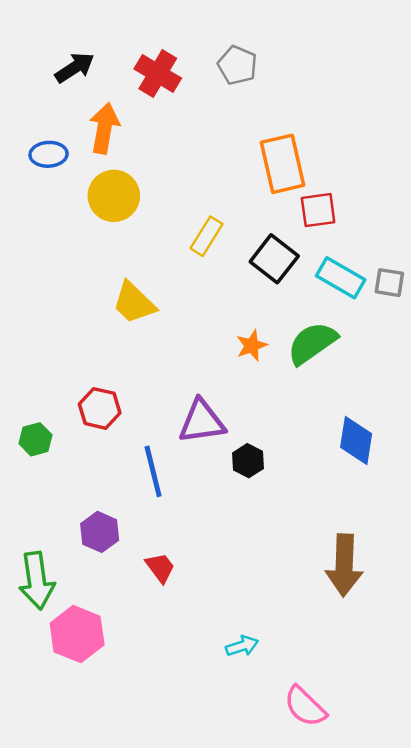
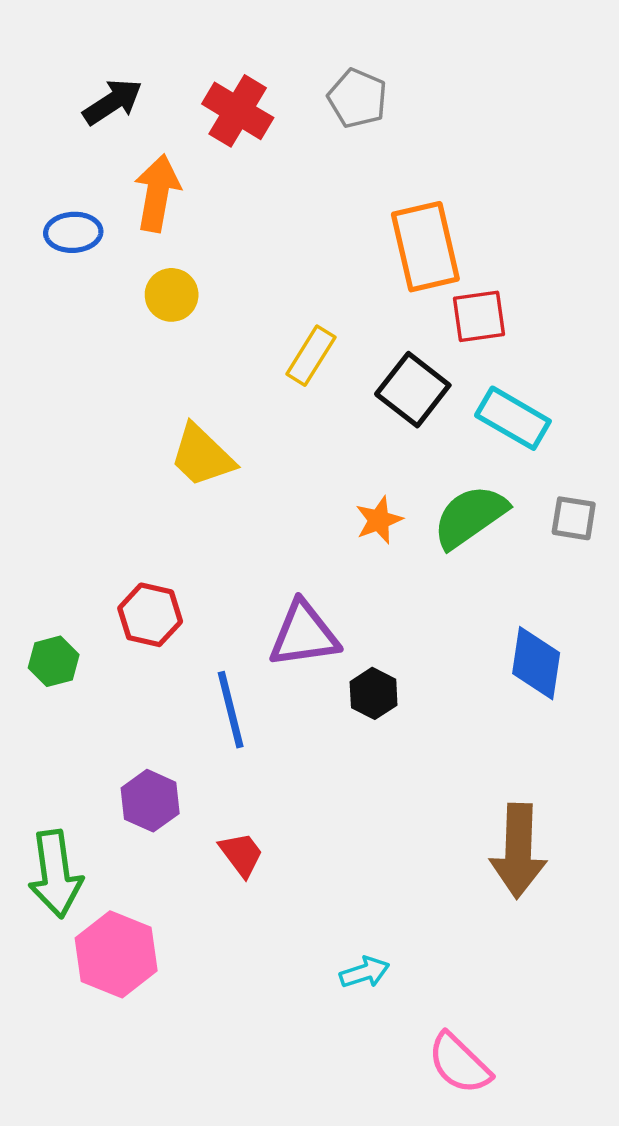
yellow circle: (114, 196) -> (172, 295), size x0.7
gray square: (389, 283) -> (574, 518), moved

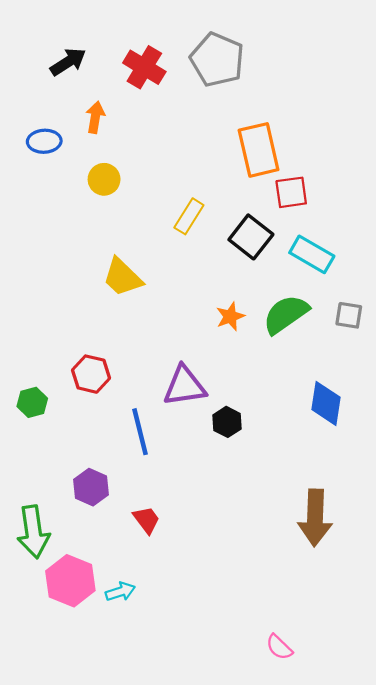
gray pentagon: (357, 98) -> (217, 60), size x1.5
orange arrow: (157, 193) -> (95, 117), size x0.7
cyan arrow: (365, 972) -> (120, 592), moved
pink semicircle: (459, 1063) -> (279, 647), size x0.7

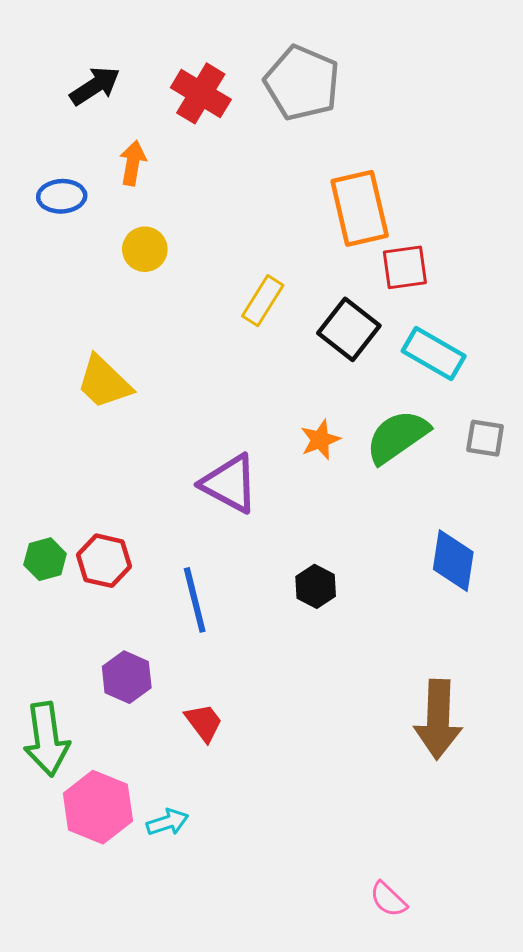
yellow trapezoid: (123, 277) -> (104, 382), moved
red hexagon: (91, 374) -> (104, 561), moved
purple triangle: (185, 386) -> (229, 484), moved, turned 36

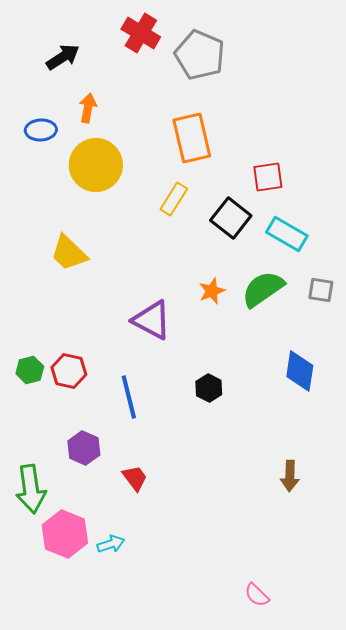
red cross: (201, 93) -> (141, 33), moved
orange rectangle: (360, 208) -> (192, 138), moved
yellow circle: (145, 249) -> (96, 165), size x1.8
brown arrow: (438, 719) -> (290, 476), size x0.6

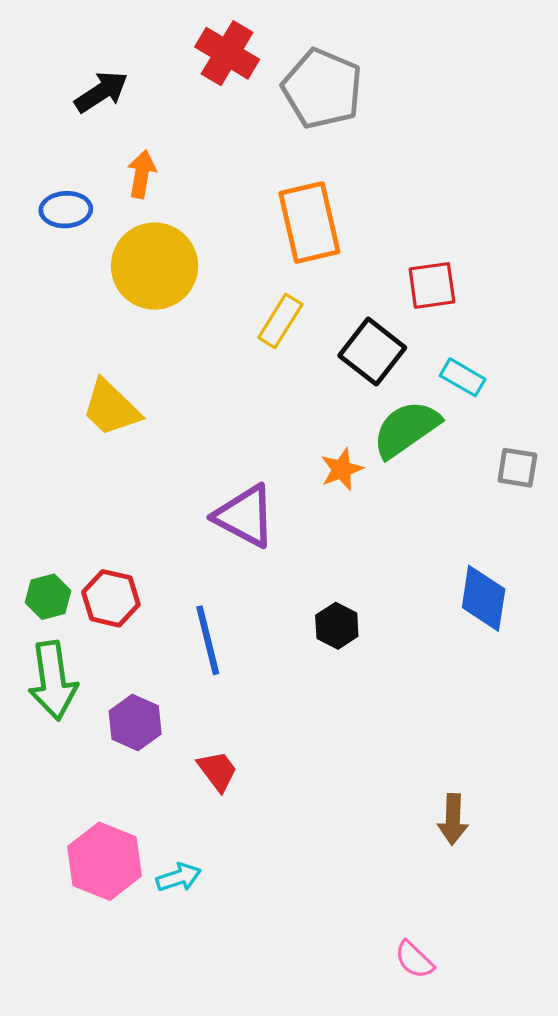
cyan rectangle: (287, 234) -> (463, 377), size x0.7
green semicircle: (263, 289) -> (406, 429), moved
brown arrow: (290, 476) -> (453, 819), moved
green arrow: (31, 489) -> (53, 681), moved

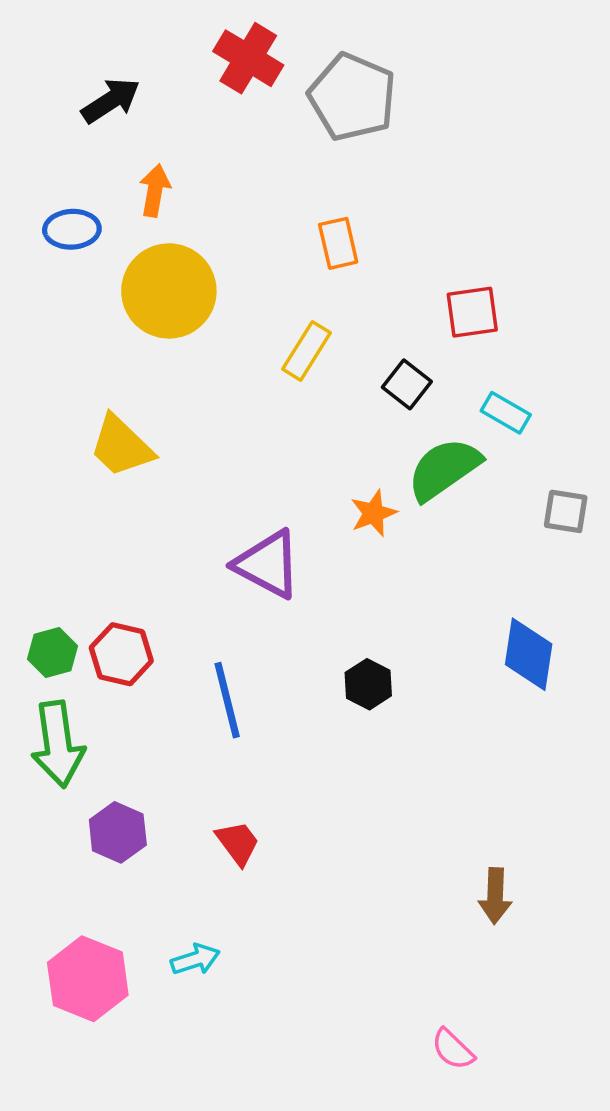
orange rectangle: (309, 222) -> (338, 243), size x0.6
black square: (372, 352) -> (407, 384), size x0.7
purple hexagon: (135, 723) -> (118, 832), moved
pink hexagon: (105, 861) -> (88, 979), moved

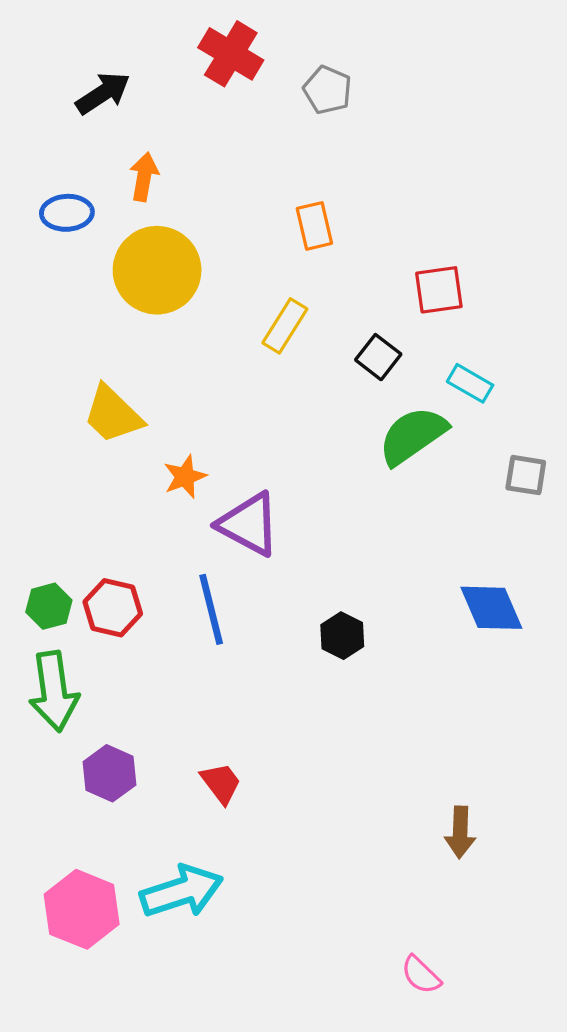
gray pentagon: (352, 97) -> (327, 90), size x0.6
orange star: (373, 513) -> (185, 477), moved
blue diamond: (529, 654) -> (491, 608), turned -32
blue line: (227, 700) -> (211, 609), moved
cyan arrow: (195, 959) -> (182, 891), size x1.8

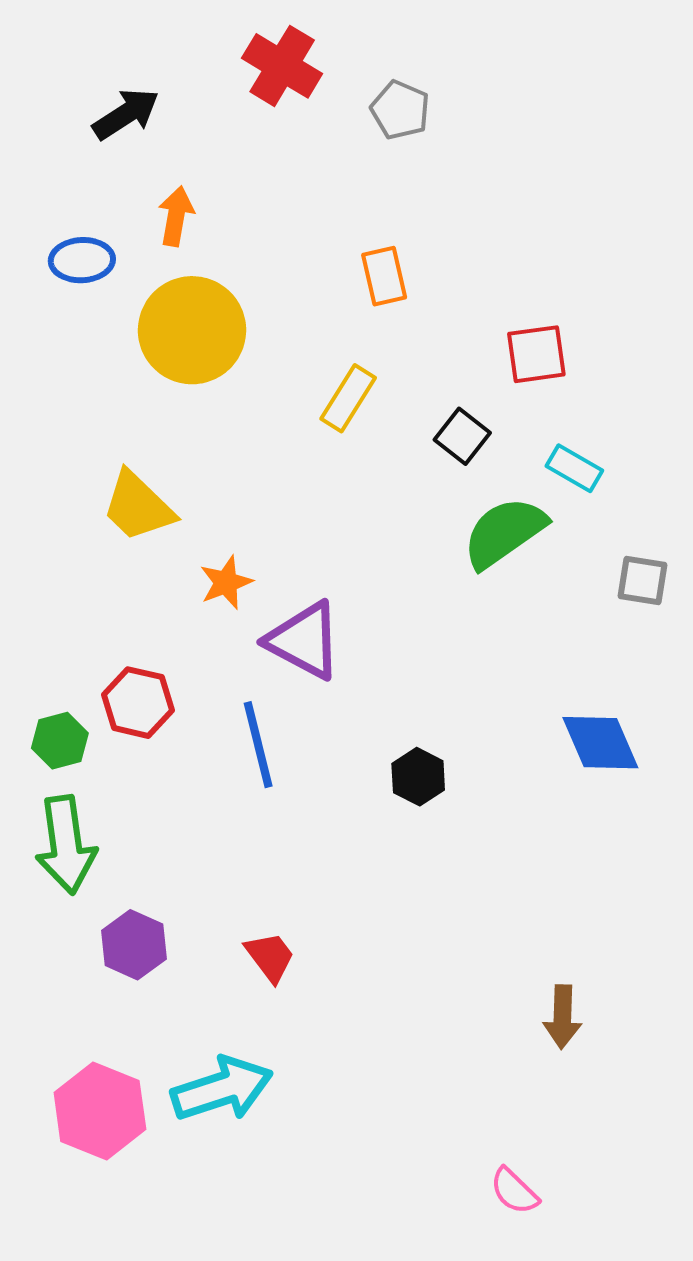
red hexagon: (113, 608) -> (138, 703), moved

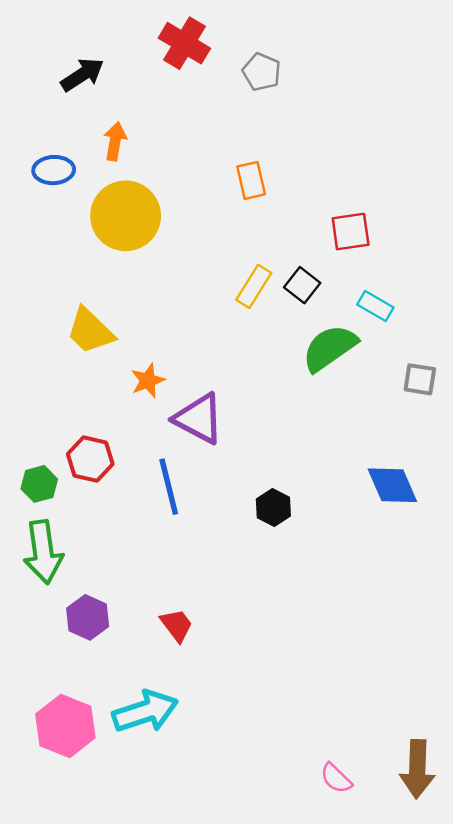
yellow rectangle: (348, 398) -> (254, 286), moved
brown arrow: (562, 1017) -> (417, 769), moved, size x1.4

